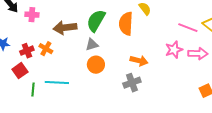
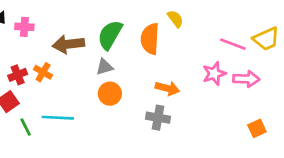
gray cross: (132, 83) -> (158, 118), turned 30
green line: (33, 90) -> (26, 127), turned -32

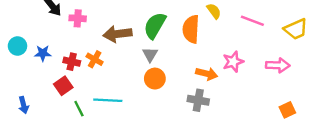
pink line: (233, 44) -> (252, 21), moved
gray triangle: (105, 67) -> (150, 54), turned -42
pink star: (214, 74) -> (233, 62), moved
red cross: (18, 75) -> (72, 62), turned 35

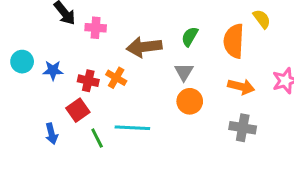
green semicircle: (155, 26) -> (190, 37), size x0.6
orange arrow: (207, 74) -> (241, 87), moved
blue arrow: (24, 105) -> (51, 134), moved

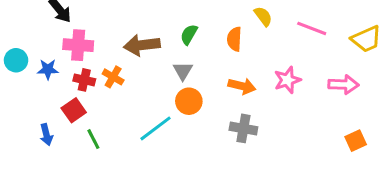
pink cross: (96, 28) -> (78, 45), moved, size x1.4
orange semicircle: (234, 41) -> (234, 39), size x0.7
cyan line: (132, 128) -> (156, 128), moved, turned -40

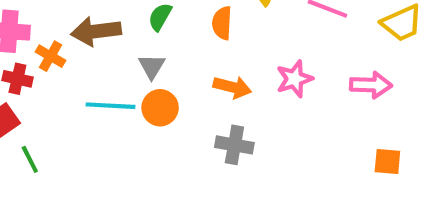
orange cross: (113, 77) -> (51, 56), moved
cyan line: (156, 128) -> (110, 106), moved, turned 40
orange square: (356, 141) -> (387, 161), turned 30

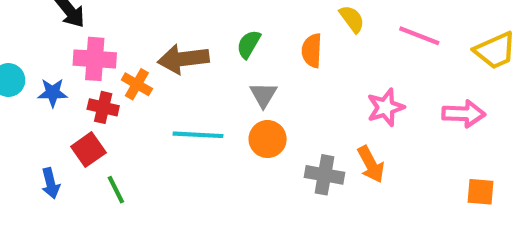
gray triangle: (152, 66) -> (263, 95), moved
orange arrow: (232, 87) -> (371, 164), moved, turned 48
orange circle: (160, 108) -> (268, 139), moved

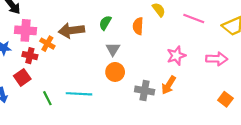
cyan line: (198, 135) -> (79, 94), moved
orange arrow: (371, 164) -> (169, 85), turned 60
green line: (116, 190) -> (47, 98), moved
orange square: (480, 192) -> (225, 99), turned 32

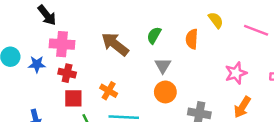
brown arrow: (71, 30) -> (115, 44), turned 45
orange cross: (47, 44) -> (109, 91), moved
red square: (22, 77) -> (73, 98), moved, turned 35
orange arrow: (169, 85) -> (242, 107), moved

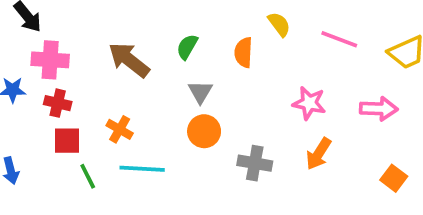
pink star: (236, 73) -> (309, 103), turned 30

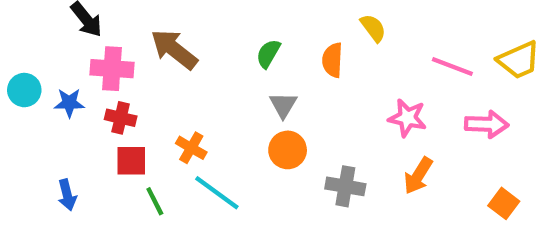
pink line: (339, 39) -> (452, 66), moved
brown arrow: (129, 60) -> (174, 49), moved
cyan line: (142, 169) -> (217, 193), turned 33

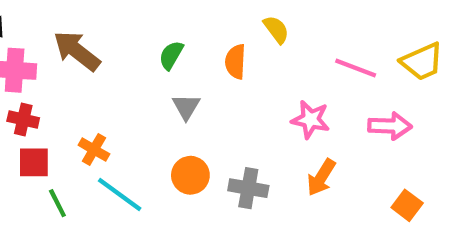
orange circle: (288, 150) -> (190, 175), moved

